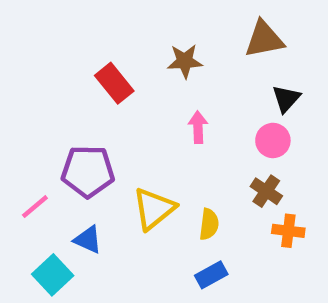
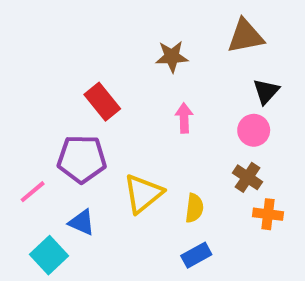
red rectangle: (114, 83) -> (102, 102), moved

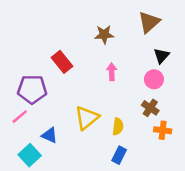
brown triangle: (245, 36) -> (149, 22), turned -30
purple pentagon: (82, 159) -> (32, 89), moved
blue rectangle: (196, 255) -> (119, 155), turned -35

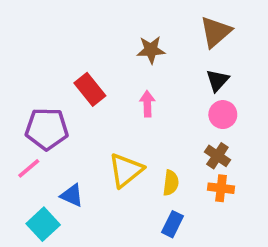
black triangle: (161, 56) -> (217, 80), moved
pink arrow: (112, 72) -> (147, 104), moved
orange cross: (163, 130) -> (221, 188), moved

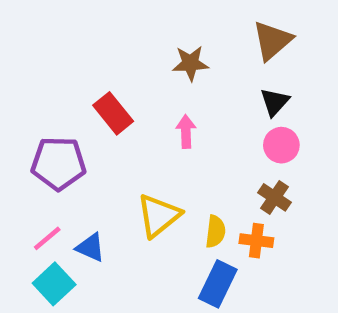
pink line: (29, 168) -> (47, 238), moved
orange cross: (221, 188) -> (256, 241), moved
blue rectangle: (173, 224) -> (218, 284), size x1.4

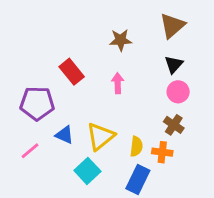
blue triangle: (90, 247) -> (64, 135), moved
cyan square: (54, 284) -> (87, 171), moved

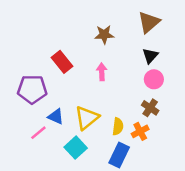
pink line: (30, 151) -> (38, 133), moved
orange cross: (162, 152) -> (140, 131), turned -35

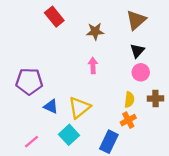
red rectangle: (62, 62) -> (54, 17), moved
brown cross: (150, 108) -> (156, 98), moved, turned -35
yellow semicircle: (118, 126) -> (129, 100), moved
pink line: (38, 133) -> (32, 142), moved

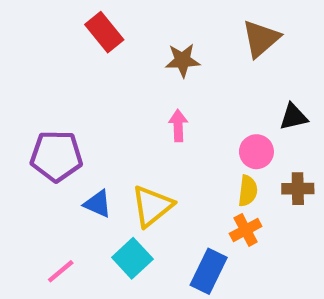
black triangle: (137, 51) -> (293, 117), moved, turned 35
pink circle: (141, 72) -> (256, 152), moved

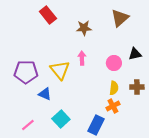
pink circle: (256, 152) -> (114, 63), moved
yellow triangle: (152, 206) -> (60, 70), moved, turned -30

